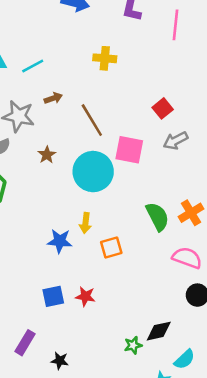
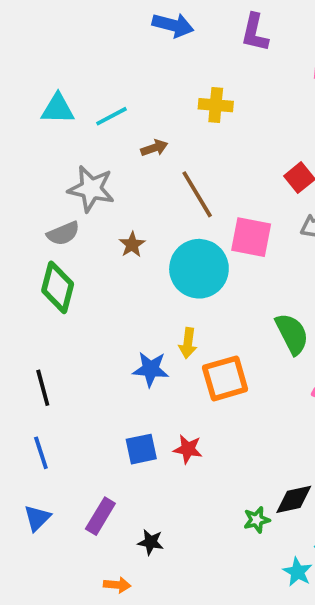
brown arrow: (53, 98) -> (154, 148), moved
orange square: (111, 247) -> (225, 378), size x1.4

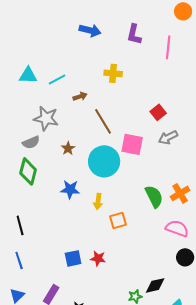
blue star: (151, 369) -> (70, 189), moved
orange square: (225, 378) -> (118, 220), size x0.7

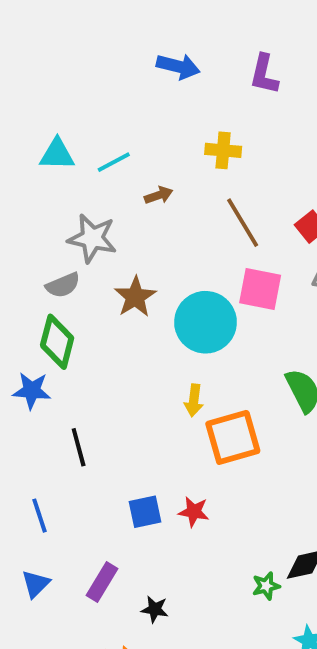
brown line: (103, 121) -> (243, 223), moved
brown star: (68, 148) -> (135, 297), size x1.5
blue star: (70, 189) -> (32, 391), moved
orange square: (118, 220) -> (233, 437), size x1.6
black line: (20, 225) -> (79, 447), moved

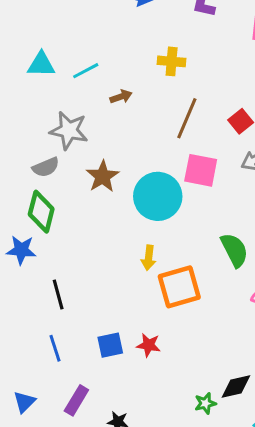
brown line: (243, 223) -> (187, 118), turned 54
blue line: (40, 516) -> (55, 348), moved

